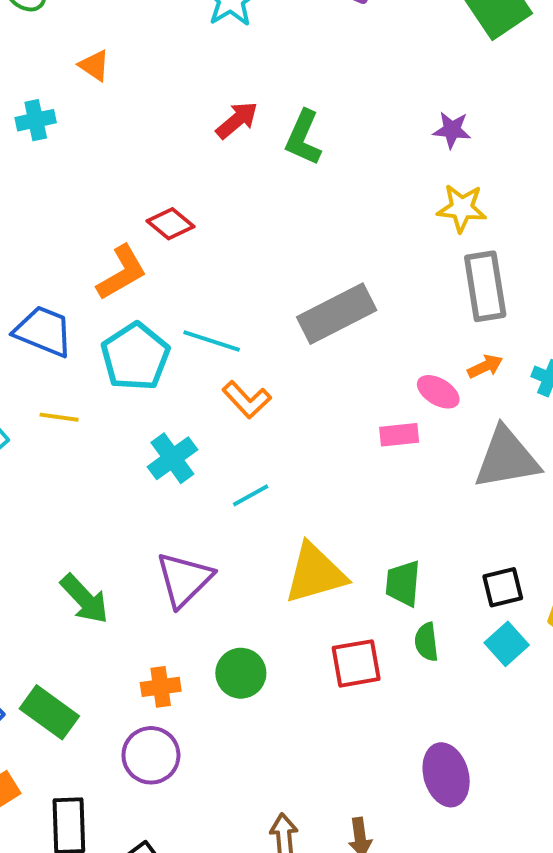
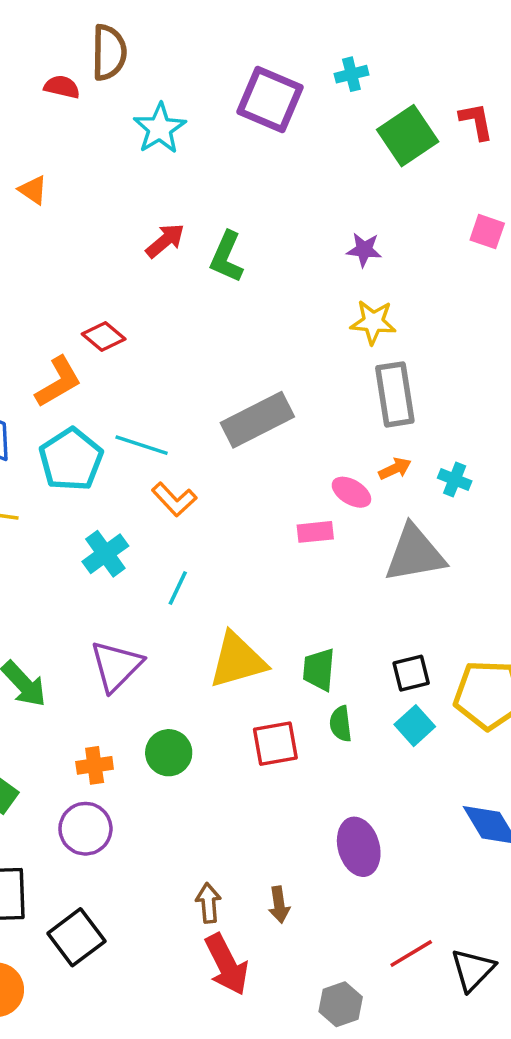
cyan line: (251, 495) -> (178, 588), turned -36

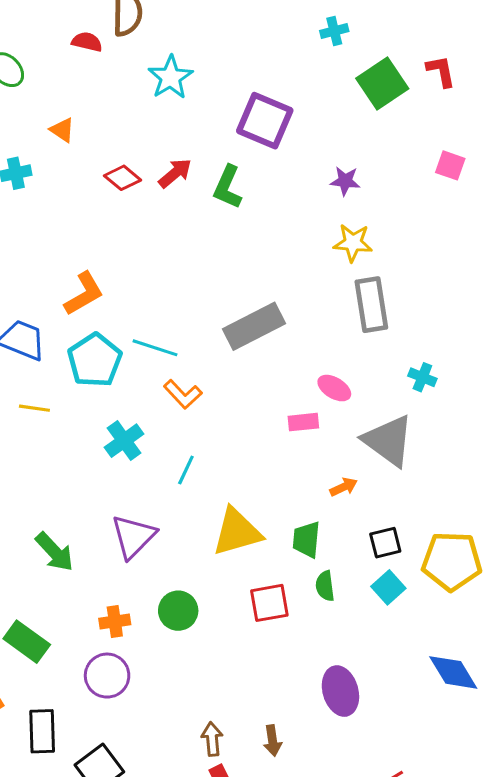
purple square: (270, 100) -> (265, 121), moved
red diamond: (104, 337) -> (123, 178), moved
orange arrow: (395, 469) -> (344, 487), moved
gray triangle: (415, 554) -> (388, 441), turned 46

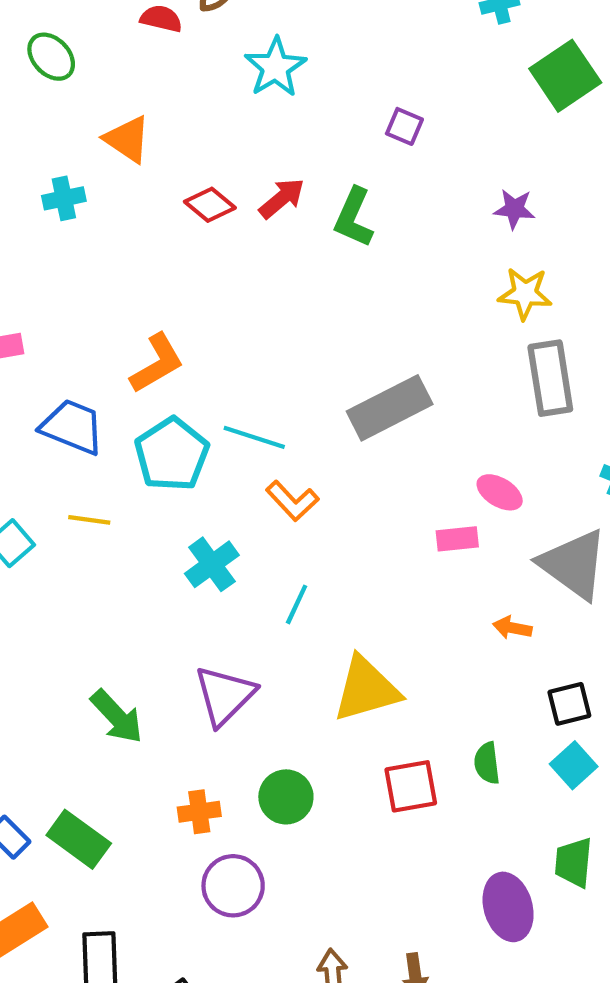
purple square: (265, 121) -> (404, 126), size x0.5
orange triangle: (62, 130) -> (127, 139), size x1.4
orange arrow: (344, 487) -> (512, 628), turned -144
green trapezoid: (306, 540) -> (574, 863), moved
purple circle: (107, 676) -> (233, 886), moved

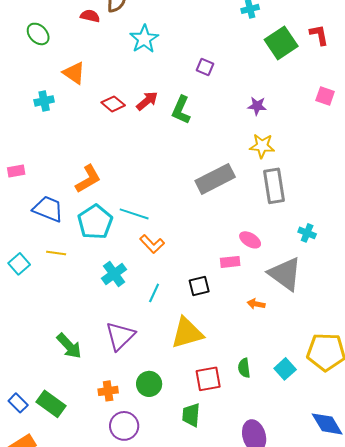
gray rectangle: (390, 408) -> (215, 179), moved
black square: (569, 704) -> (199, 286), moved
green trapezoid: (574, 863) -> (191, 415), moved

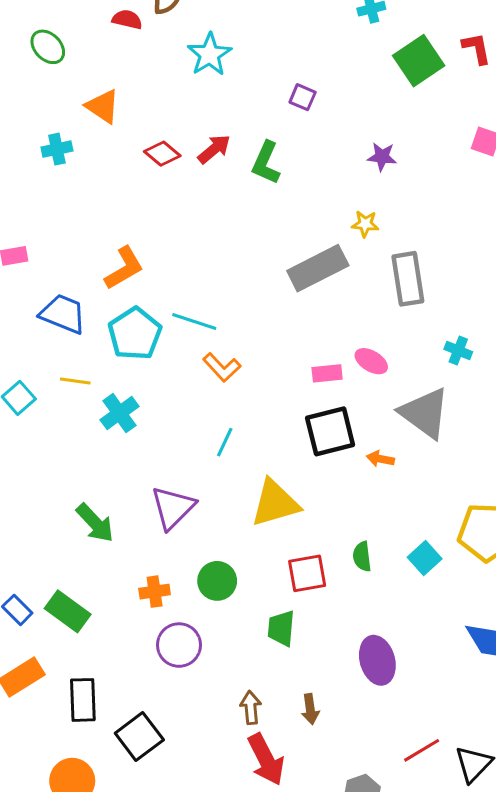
yellow star: (262, 146) -> (365, 224), moved, size x0.7
pink rectangle: (230, 262) -> (327, 373), moved
cyan cross: (114, 274) -> (119, 413), moved
black square: (199, 286) -> (330, 431), moved, size x1.6

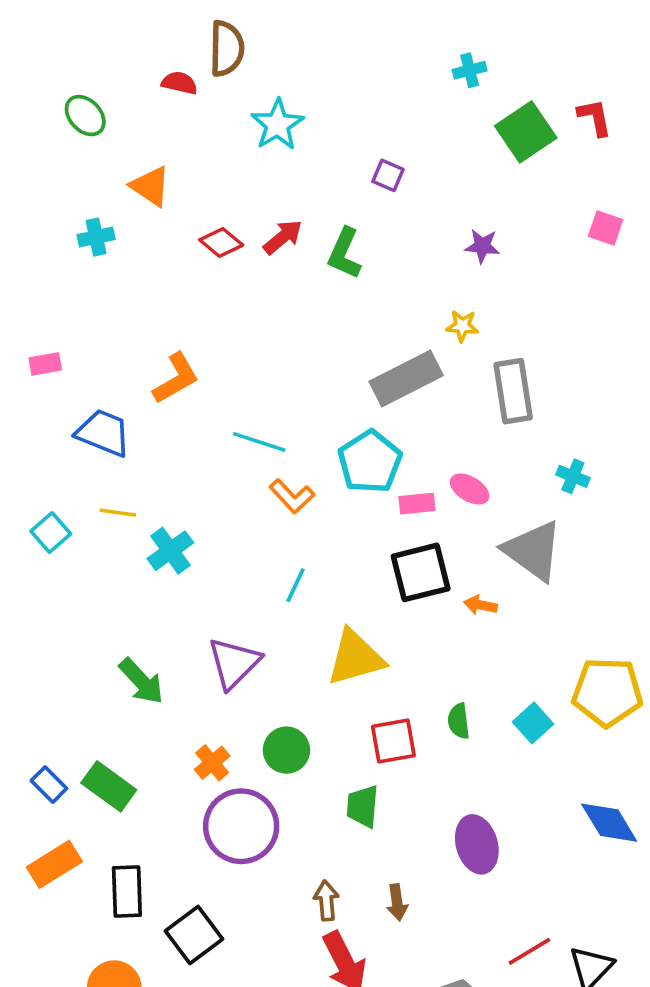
cyan pentagon: (135, 334) -> (370, 462), moved
orange cross: (155, 592) -> (212, 763), turned -32
purple circle: (179, 645) -> (241, 826), size x1.4

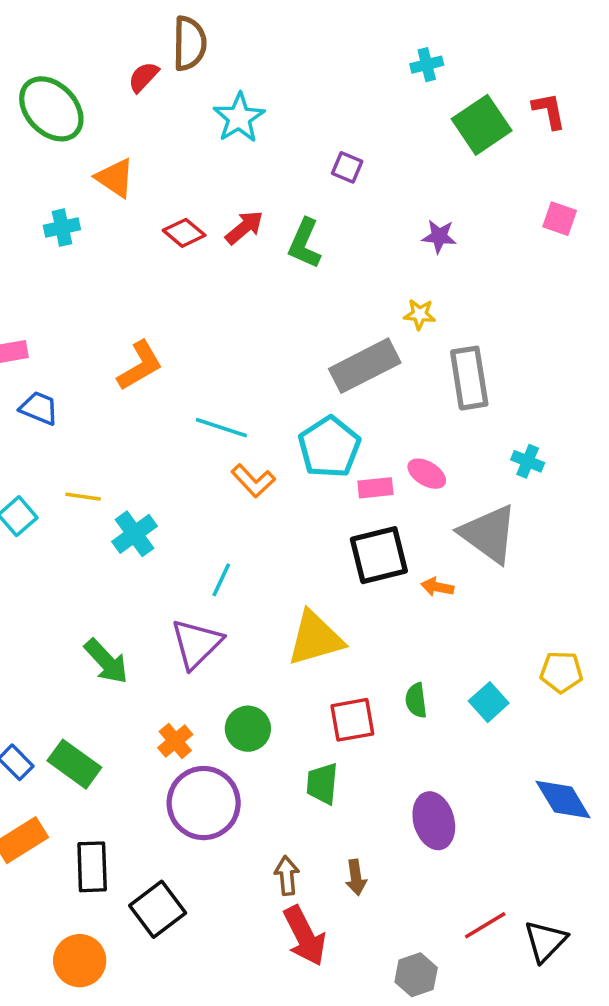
red semicircle: (179, 83) -> (143, 77), turned -60
green ellipse: (85, 116) -> (51, 109), size x1.6
blue trapezoid: (103, 433) -> (39, 408), moved, size x0.7
cyan line: (296, 585) -> (221, 580), moved
yellow pentagon: (607, 692) -> (561, 672), size x0.6

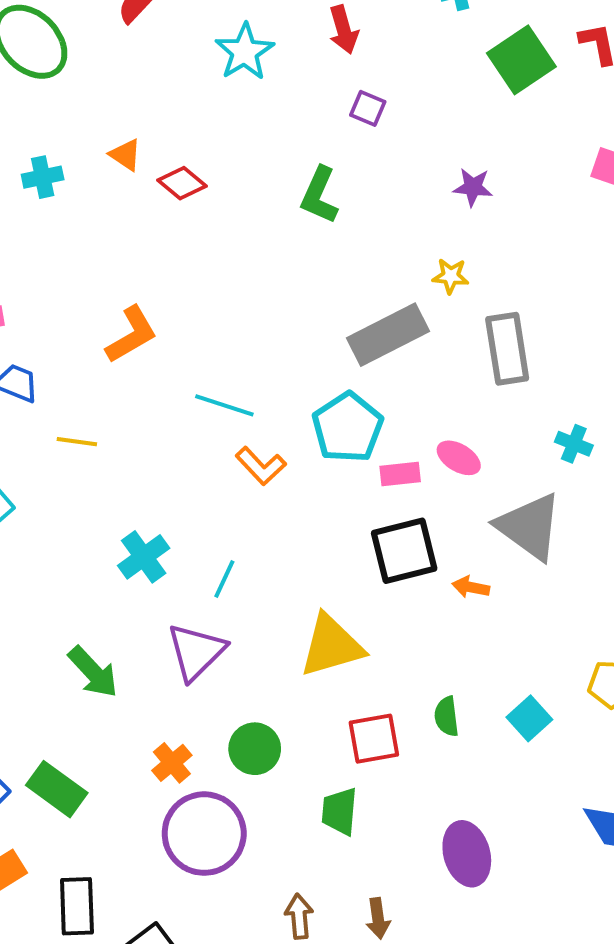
orange triangle: (115, 178) -> (125, 155), moved, size x0.7
red arrow: (244, 228) -> (344, 30), moved, turned 114
yellow line: (83, 497) -> (77, 442), moved
cyan cross: (135, 534) -> (144, 557), moved

